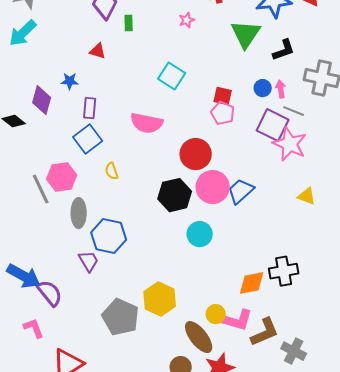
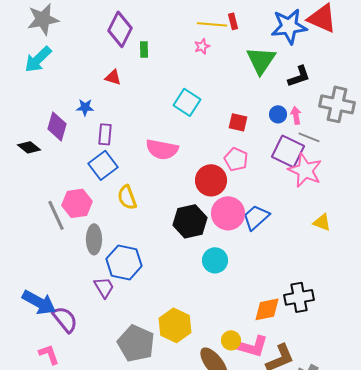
pink pentagon: (223, 113) -> (236, 159), moved
yellow semicircle: (112, 171) -> (127, 197), size x1.4

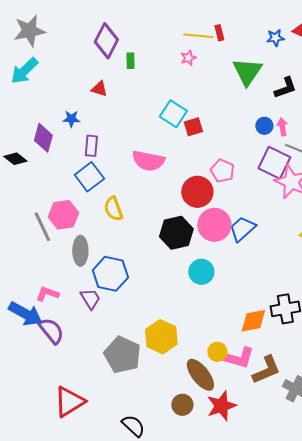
blue star: (289, 26) -> (275, 38), size x0.5
red square: (238, 122) -> (193, 127), moved, turned -30
pink L-shape: (49, 354) -> (47, 294), moved, turned -50

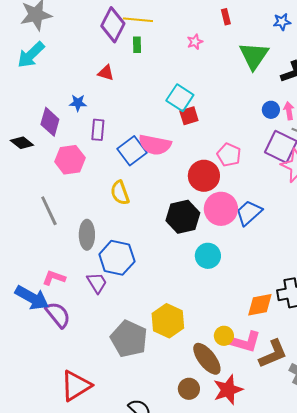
yellow line: (198, 36) -> (138, 20), moved
red square: (193, 127) -> (189, 116), moved
blue square: (89, 177) -> (132, 151), moved
pink hexagon: (63, 215) -> (70, 160), moved

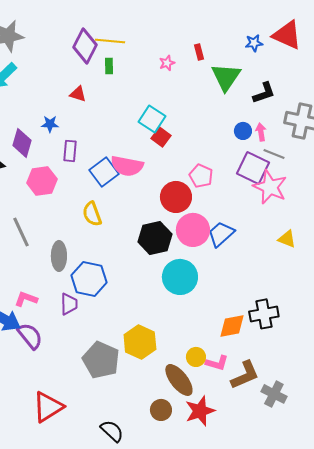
red rectangle: (226, 17) -> (199, 52), moved
red square: (189, 116) -> (161, 137), turned -36
cyan circle: (208, 256) -> (180, 277), size x1.4
purple trapezoid: (97, 283) -> (69, 304), turned 30
pink L-shape: (245, 342) -> (217, 363), size x0.7

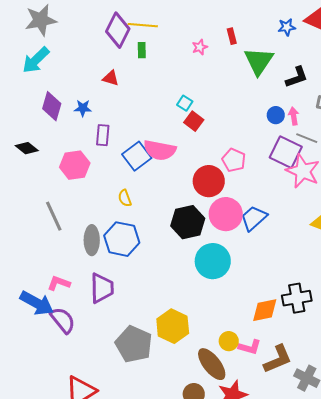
cyan square: (152, 119) -> (185, 103), size x0.6
purple diamond: (22, 143) -> (52, 106), moved
yellow semicircle: (92, 214) -> (125, 198), size x0.7
blue hexagon: (89, 279) -> (122, 239), moved
purple trapezoid: (69, 304) -> (102, 288), size x1.4

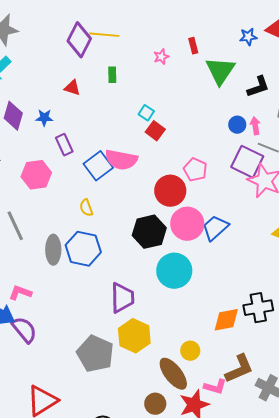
green rectangle: (142, 50) -> (112, 75), moved
purple rectangle: (103, 135) -> (64, 145), turned -30
purple trapezoid: (102, 288) -> (122, 298), moved
pink L-shape: (250, 347) -> (215, 387), moved

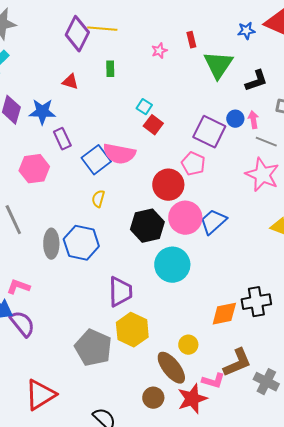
blue star: (44, 118) -> (42, 112), size x1.5
purple square: (247, 162) -> (209, 132), moved
yellow semicircle: (86, 208) -> (98, 199), moved, turned 36

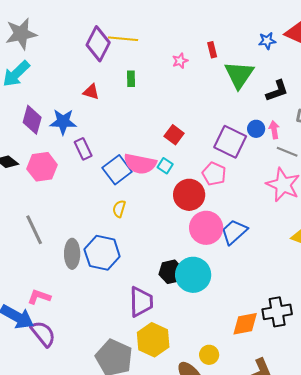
cyan square: (144, 107) -> (165, 166), moved
pink hexagon: (34, 169) -> (42, 167), moved
black hexagon: (147, 226) -> (171, 272), moved, size x0.7

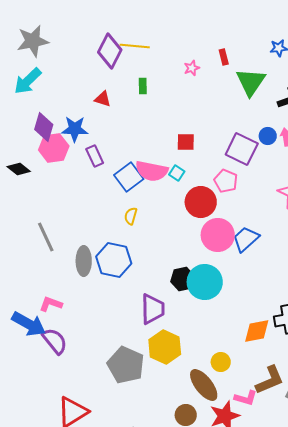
red square: (174, 135) -> (186, 142), turned -36
pink hexagon: (42, 167) -> (54, 148), moved

